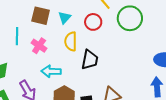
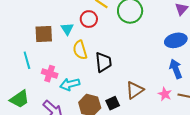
red circle: (93, 22) -> (89, 19), moved
pink cross: (39, 46) -> (50, 74), moved

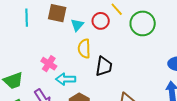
brown square: (44, 34) -> (57, 13), moved
cyan line: (27, 60) -> (27, 18), moved

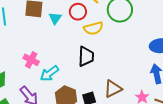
yellow semicircle: (84, 49) -> (93, 28), moved, turned -96
cyan arrow: (66, 79) -> (49, 73), turned -30

